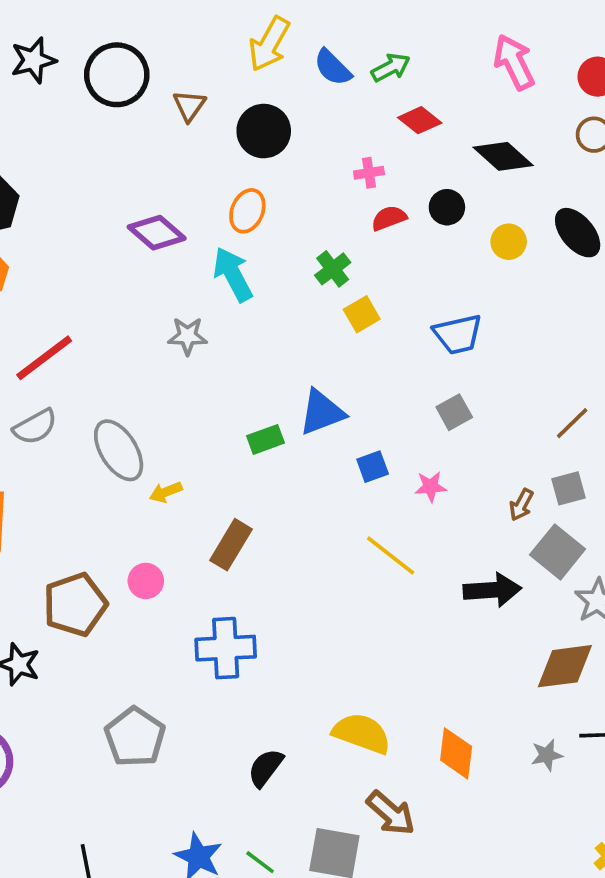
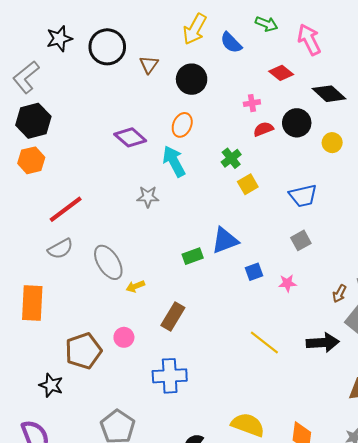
pink arrow: (514, 62) -> (309, 40), moved
green arrow: (391, 68) -> (267, 24), moved, turned 50
black circle: (447, 207) -> (297, 123), size x1.4
yellow line: (391, 556) -> (264, 343), moved

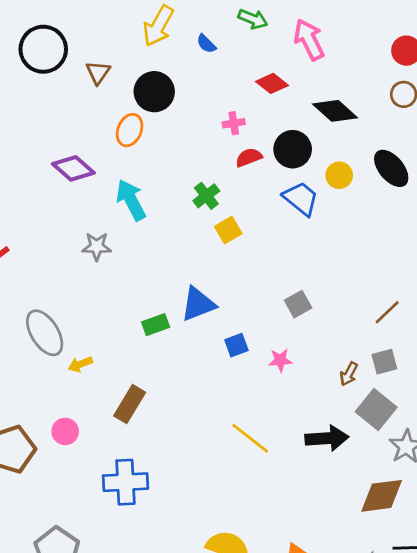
blue semicircle: (231, 43) -> (206, 44), size x0.7
orange ellipse: (182, 125) -> (130, 130), moved
blue trapezoid: (303, 196) -> (301, 199), moved, turned -128

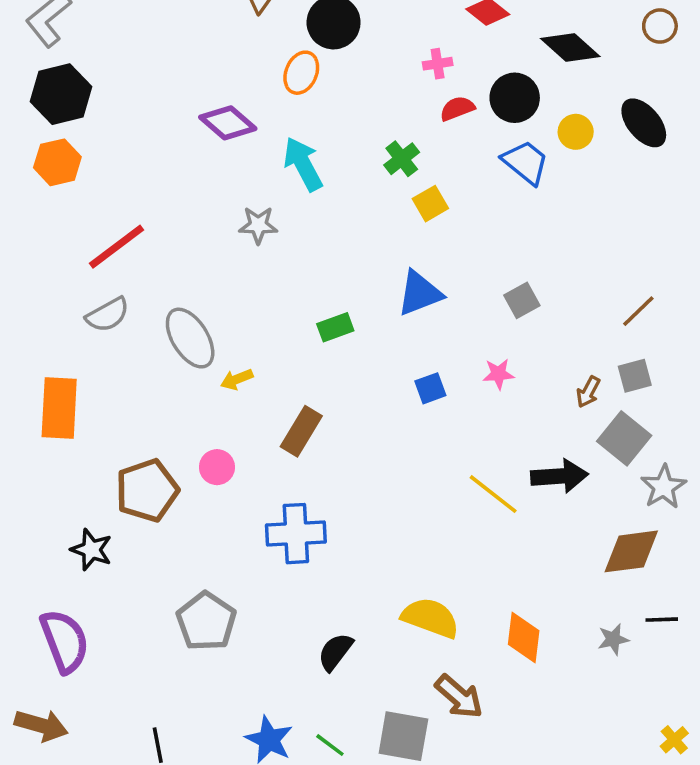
blue triangle: (198, 304) -> (420, 293), moved
blue square: (236, 345) -> (430, 388), moved
yellow line: (250, 438) -> (493, 494), moved

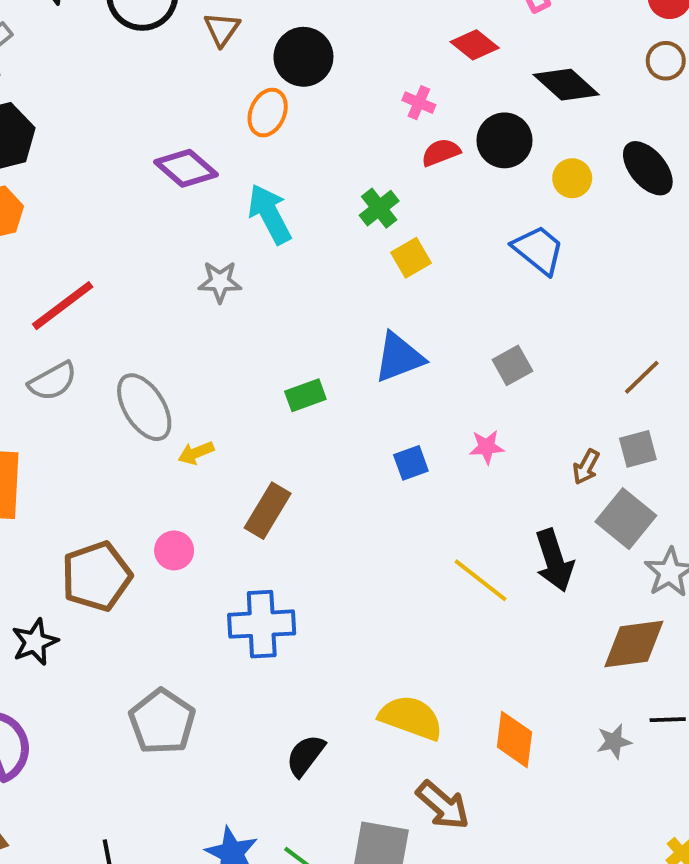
pink cross: (438, 64) -> (419, 103), turned 32
blue trapezoid: (525, 162) -> (538, 250), moved
black arrow: (559, 476) -> (554, 560), turned 76
black star: (91, 550) -> (35, 642), turned 30

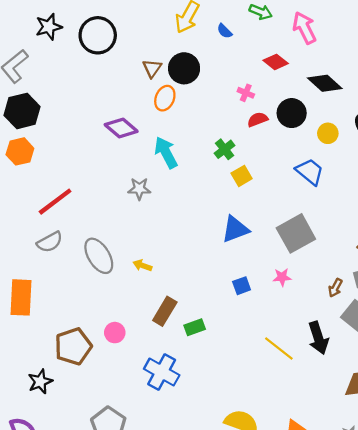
brown triangle: (222, 29) -> (152, 68), moved
gray square: (512, 365) -> (296, 233), size x1.8
green rectangle: (305, 395) -> (195, 327), moved
yellow arrow: (196, 453) -> (142, 265), moved, turned 42
blue cross: (262, 624) -> (162, 372), turned 32

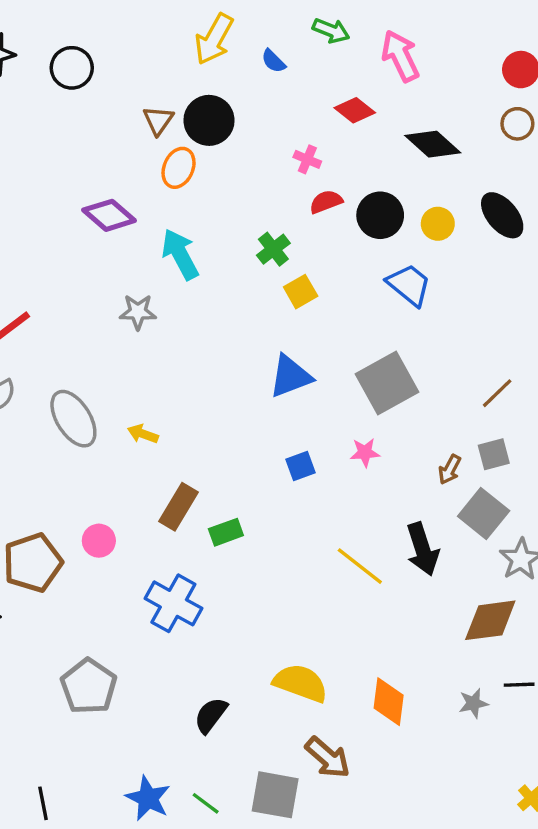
black circle: (98, 35) -> (72, 68), size x0.7
black circle: (292, 113) -> (380, 215), moved

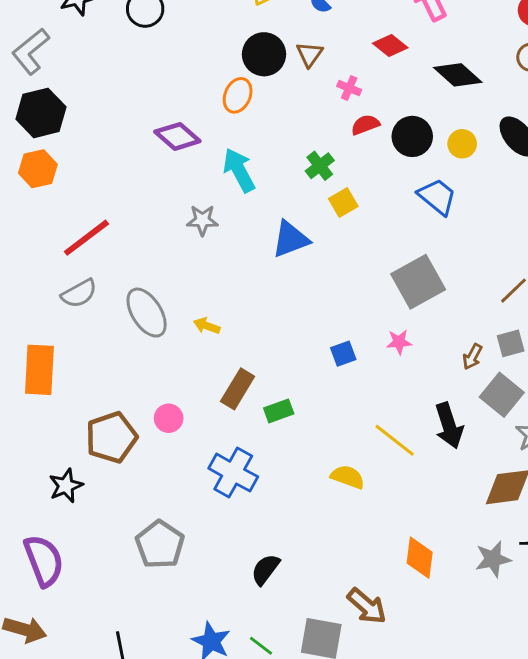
brown triangle: (158, 120) -> (309, 54), moved
blue triangle: (290, 376) -> (290, 239), moved
yellow semicircle: (301, 683) -> (348, 477), moved, size x0.7
gray star: (473, 703) -> (493, 559), size x1.4

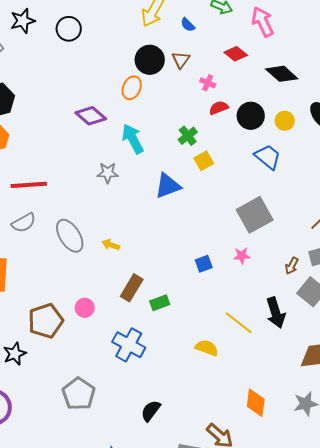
red line: (86, 238) -> (29, 185), turned 33

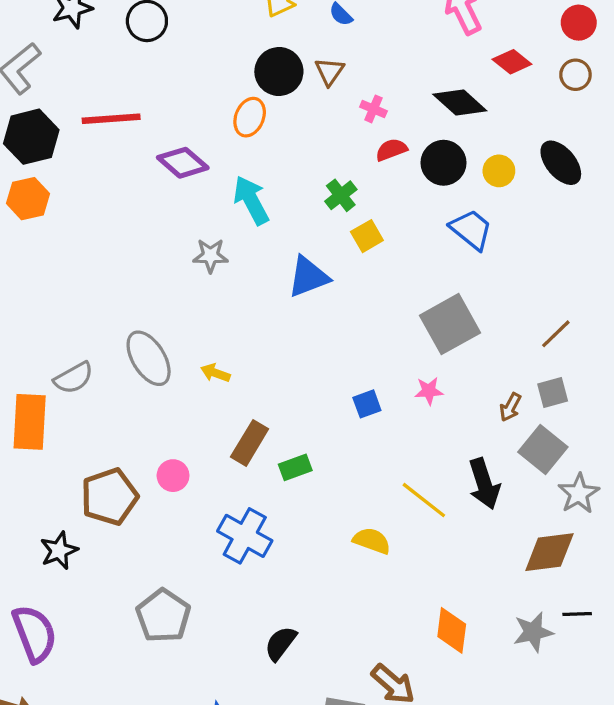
red diamond: (236, 54) -> (512, 62), moved
black diamond: (282, 74) -> (460, 102), moved
red line: (29, 185) -> (111, 119), moved
gray semicircle: (24, 223) -> (74, 378), moved

